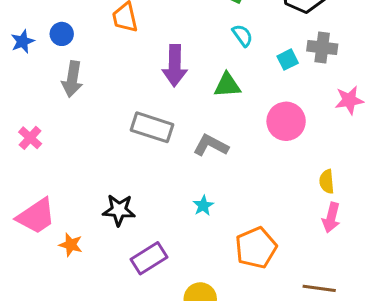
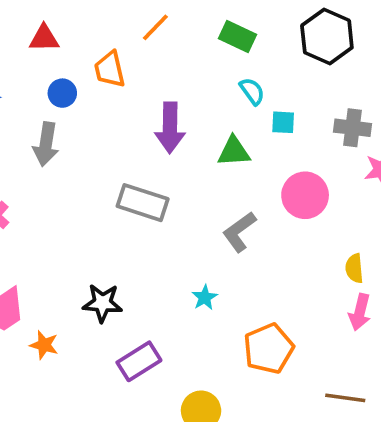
blue circle: (62, 34) -> (62, 93), moved
gray cross: (322, 47) -> (352, 128), moved
cyan square: (288, 60) -> (283, 122), moved, turned 30
gray L-shape: (211, 145) -> (239, 232), moved, turned -64

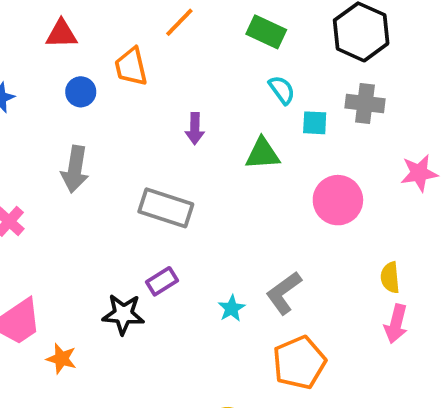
purple arrow: (170, 128) -> (195, 129), size x0.6
gray cross: (352, 128) -> (365, 103), moved
gray arrow: (46, 144) -> (75, 169), moved
gray L-shape: (239, 232) -> (284, 293), moved
purple rectangle: (139, 361) -> (162, 281), moved, size x0.7

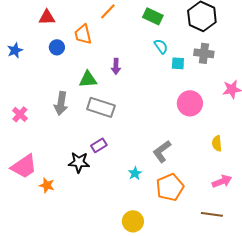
green triangle: (262, 154) -> (88, 79), moved
gray arrow: (75, 169) -> (61, 103), moved
cyan star: (232, 308) -> (135, 173), moved
pink arrow: (396, 324) -> (222, 181), moved, turned -126

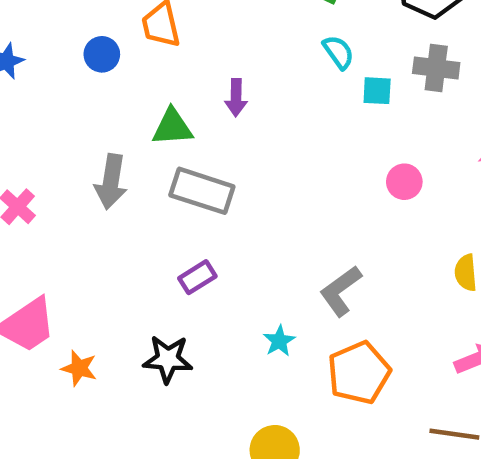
pink circle: (190, 103) -> (404, 182), size x0.6
black star: (79, 162) -> (168, 359), moved

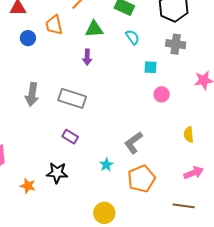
cyan square: (377, 91) -> (151, 67), moved
green triangle: (172, 127) -> (94, 29), moved
purple rectangle: (197, 277) -> (70, 137), turned 63
orange star: (79, 368) -> (28, 186), moved

